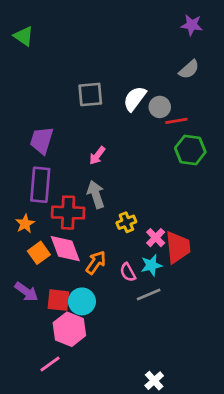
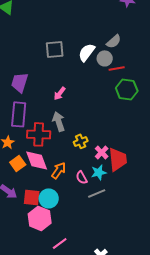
gray semicircle: (189, 69) -> (114, 41), moved
pink line: (50, 364) -> (60, 243), moved

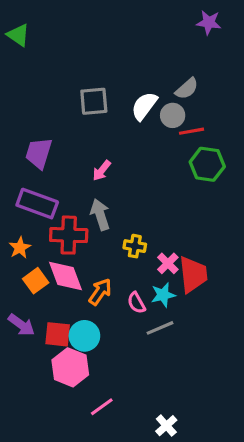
purple rectangle: (19, 114) -> (37, 204), turned -75
yellow cross: (81, 141) -> (135, 246), turned 32

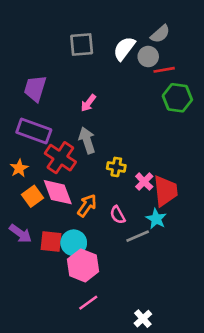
red cross: (69, 235) -> (60, 158), turned 32
cyan star: (163, 295) -> (156, 219), moved, turned -30
pink hexagon: (70, 367) -> (83, 265), moved

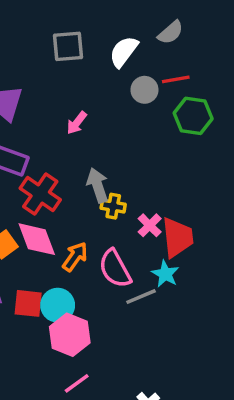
gray circle: (148, 57) -> (144, 90), moved
gray arrow: (87, 140) -> (98, 185), moved
pink semicircle: (118, 215) -> (115, 269), size x1.6

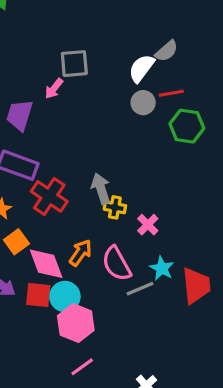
white semicircle: (124, 52) -> (142, 68), moved
pink arrow: (77, 123) -> (54, 89), moved
red trapezoid: (177, 237) -> (196, 286), moved
pink diamond: (37, 239) -> (46, 264), moved

